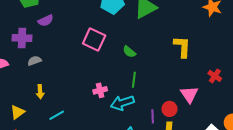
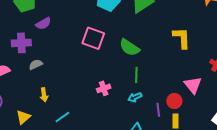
green semicircle: (129, 52) -> (129, 47), size x1.5
cyan arrow: (122, 103) -> (135, 97), moved, size x0.6

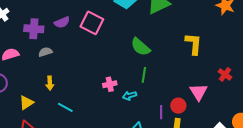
purple semicircle: (43, 23) -> (62, 22), moved
pink square: (93, 38) -> (92, 23), moved
cyan arrow: (135, 97) -> (130, 96), moved
cyan line: (62, 117) -> (65, 107), turned 56

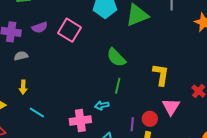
yellow L-shape: (194, 44) -> (161, 75), moved
pink cross: (110, 84) -> (80, 121), moved, size x1.5

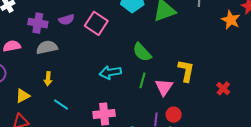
gray semicircle: (21, 56) -> (47, 47), size x1.5
cyan arrow: (102, 105) -> (110, 72), moved, size x1.5
pink triangle: (171, 107) -> (164, 87), moved

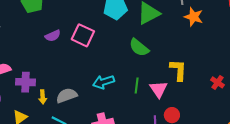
orange star: (231, 20) -> (194, 17), moved
purple cross: (38, 23) -> (25, 82), moved
gray semicircle: (47, 47) -> (67, 96), moved
green semicircle: (142, 52) -> (139, 48), moved

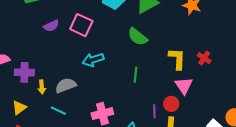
cyan arrow: (103, 82) -> (93, 60), moved
red cross: (217, 82) -> (204, 58), moved
pink triangle: (159, 89) -> (184, 86), moved

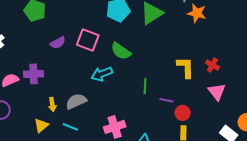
green semicircle: (138, 37) -> (121, 51), moved
purple cross: (24, 72) -> (34, 74), moved
pink triangle: (184, 86) -> (217, 92), moved
yellow triangle: (19, 108) -> (41, 125), moved
purple line: (154, 111) -> (166, 100), moved, turned -72

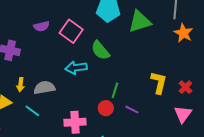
red circle: (183, 113) -> (106, 108), moved

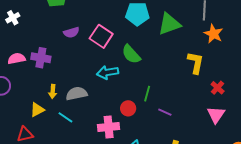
yellow L-shape: (159, 83) -> (196, 63), moved
red circle: (106, 108) -> (128, 108), moved

